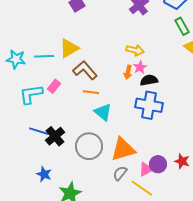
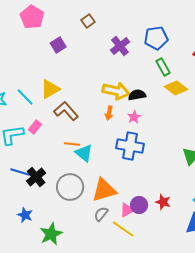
yellow arrow: (135, 50) -> (116, 91), size x1.5
cyan line: (44, 56) -> (25, 97), turned 48
pink star: (140, 67) -> (134, 117), moved
black semicircle: (149, 80) -> (137, 95), moved
orange line: (91, 92) -> (72, 144), moved

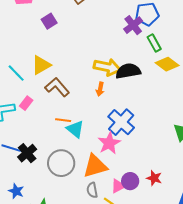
purple cross: (120, 46) -> (133, 25), moved
black semicircle: (137, 95) -> (128, 71), size x1.4
pink star: (134, 117) -> (109, 143), moved, size x1.6
blue cross: (130, 146) -> (121, 122), turned 32
gray semicircle: (101, 214) -> (92, 190), turned -49

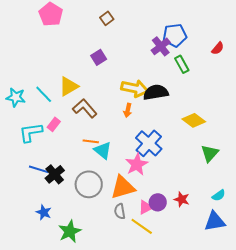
purple square: (49, 21) -> (99, 57), moved
yellow diamond: (167, 64) -> (194, 120), moved

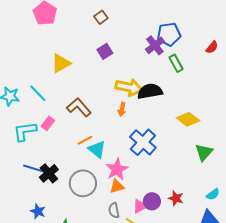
purple square: (99, 57) -> (105, 51), moved
yellow triangle: (69, 86) -> (61, 63), moved
orange line: (91, 141) -> (85, 140), turned -35
pink star: (137, 164) -> (117, 169), moved
orange triangle: (123, 187) -> (117, 186), size x0.6

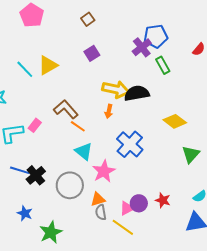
cyan line: (38, 93) -> (25, 69), moved
orange line: (85, 140) -> (78, 126), moved, turned 63
orange triangle: (117, 186) -> (98, 199), moved

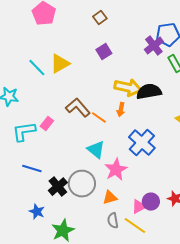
orange line: (78, 126) -> (99, 118), moved
black cross: (36, 175) -> (58, 187), moved
gray semicircle: (101, 212) -> (113, 221), moved

